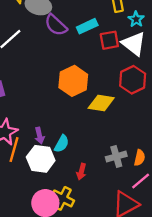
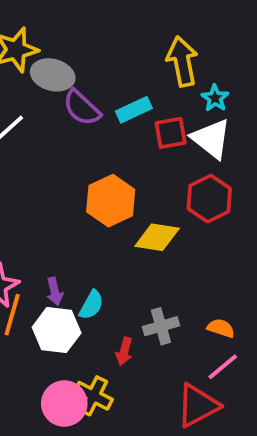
gray cross: (116, 157) -> (161, 326), moved
orange semicircle: (140, 158) -> (221, 328), turned -84

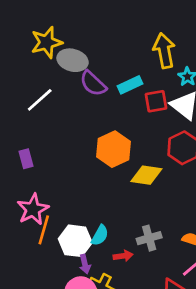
purple arrow: (55, 291) -> (85, 264), moved
cyan semicircle: (91, 305) -> (100, 235), moved
red arrow: (124, 351) -> (123, 256), turned -114

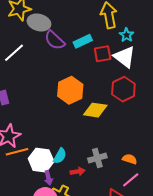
orange line: (44, 230) -> (17, 152), turned 60

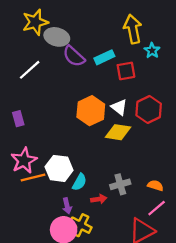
white triangle: (124, 57) -> (119, 107), moved, size x0.7
white hexagon: (41, 160) -> (59, 168), moved

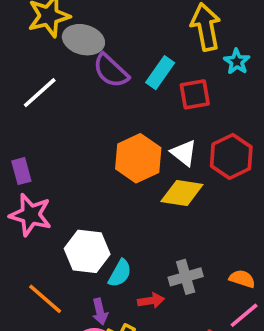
cyan rectangle: (104, 57) -> (160, 73), turned -30
pink star: (24, 161) -> (31, 215), moved, turned -30
orange line: (33, 178) -> (45, 299), moved, turned 55

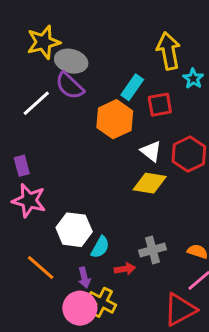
purple semicircle: (111, 71) -> (70, 86), moved
orange hexagon: (138, 158) -> (115, 119), moved

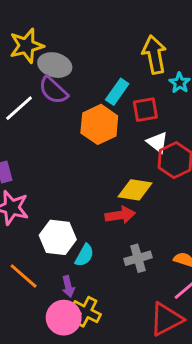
white triangle: (151, 151) -> (157, 142), moved
red arrow: (125, 269) -> (120, 215), moved, size x1.4

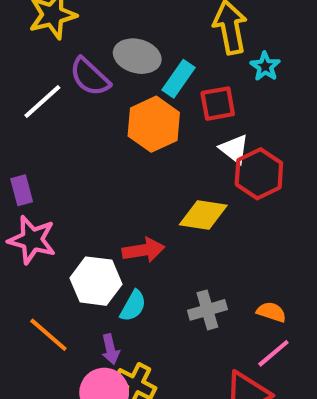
gray ellipse: (55, 65) -> (137, 56), moved
red arrow: (120, 215) -> (143, 250), moved

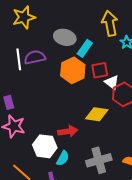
purple semicircle: (90, 77) -> (35, 57), moved, turned 125
white line: (42, 102) -> (19, 59), turned -55
red square: (218, 104) -> (100, 70), moved
gray cross: (207, 310) -> (99, 160), size x1.4

